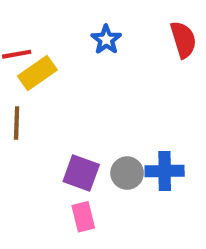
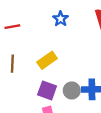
yellow rectangle: (37, 73) -> (47, 60), moved

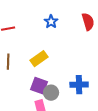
gray circle: (72, 90) -> (51, 93), moved

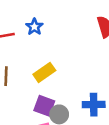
blue star: (51, 22) -> (34, 27), moved

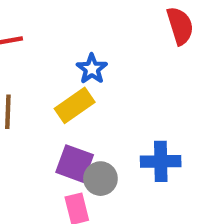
blue star: (34, 27) -> (92, 69), moved

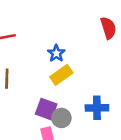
yellow rectangle: (75, 105) -> (61, 75), moved

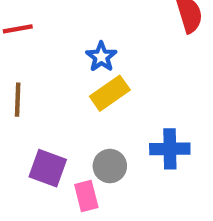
purple square: (46, 109) -> (48, 168), moved

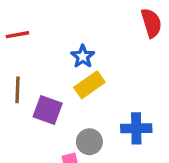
purple square: (48, 168) -> (48, 110), moved

